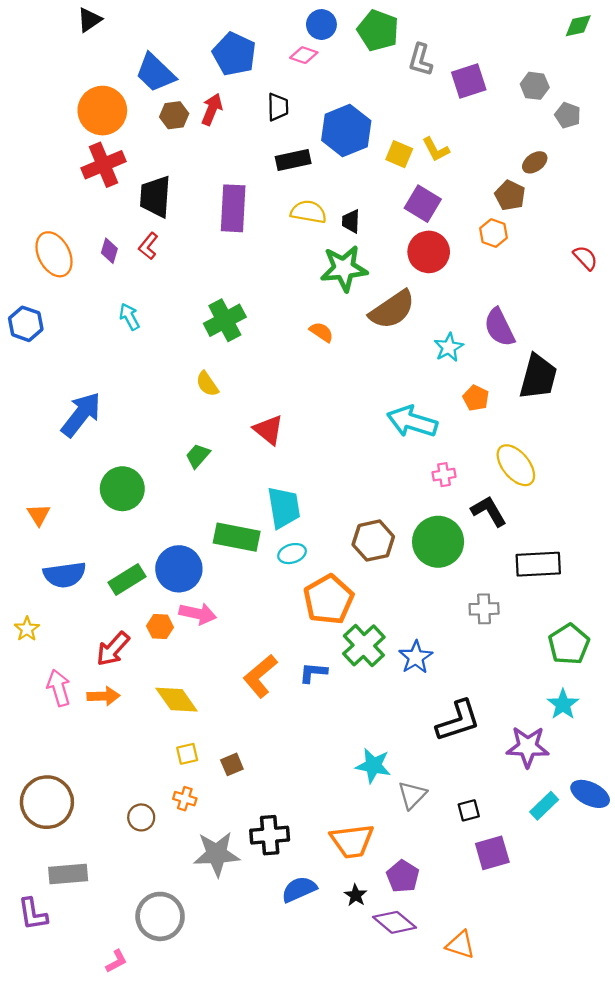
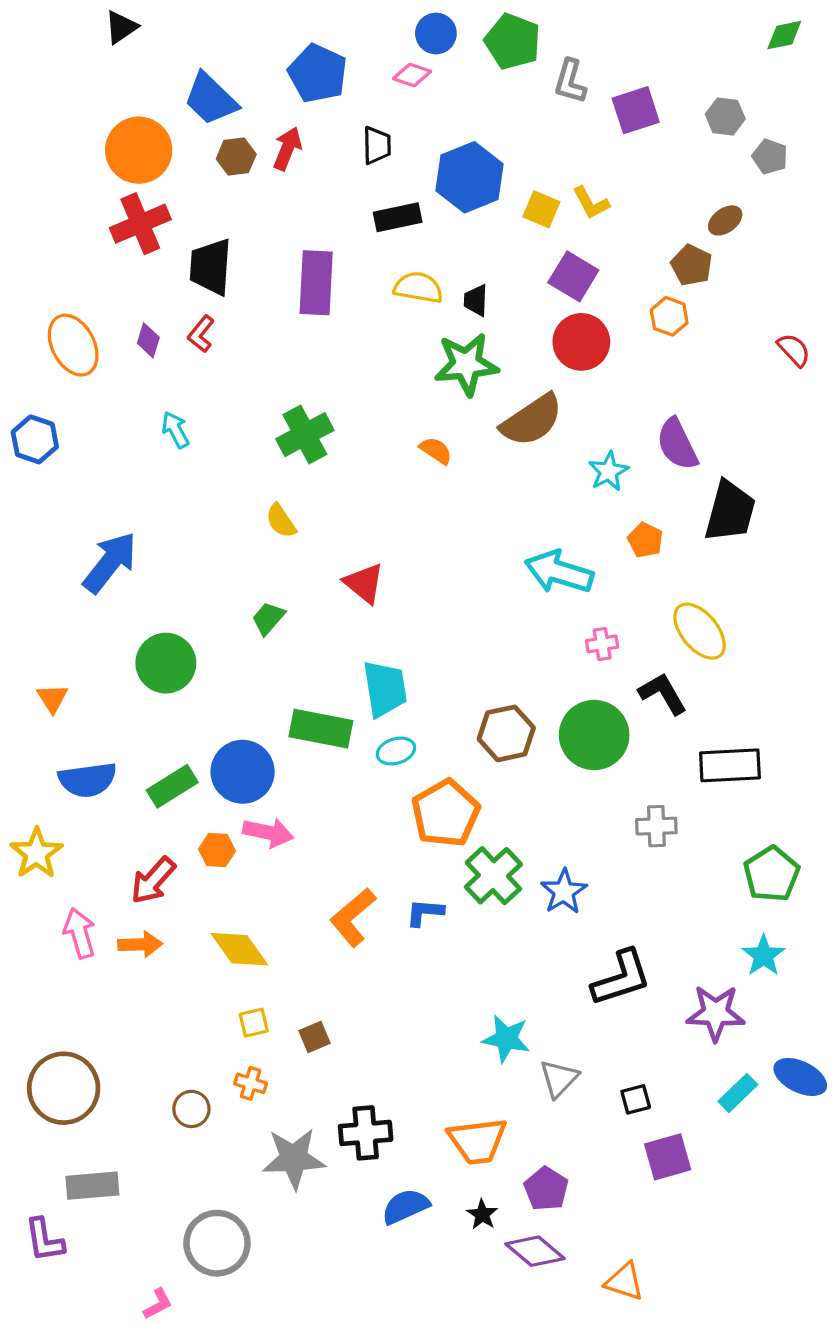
yellow star: (27, 629) -> (36, 853), size x1.5

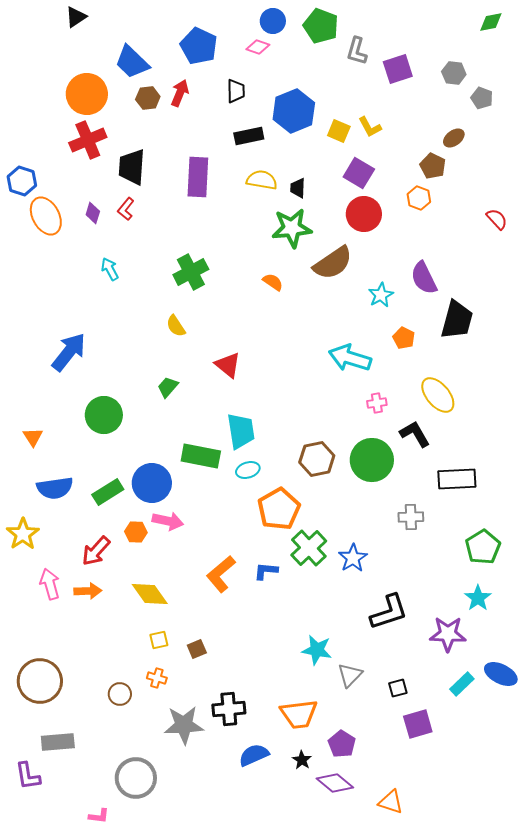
blue hexagon: (35, 439) -> (22, 181), moved
pink L-shape: (158, 1304) -> (99, 816), turned 35

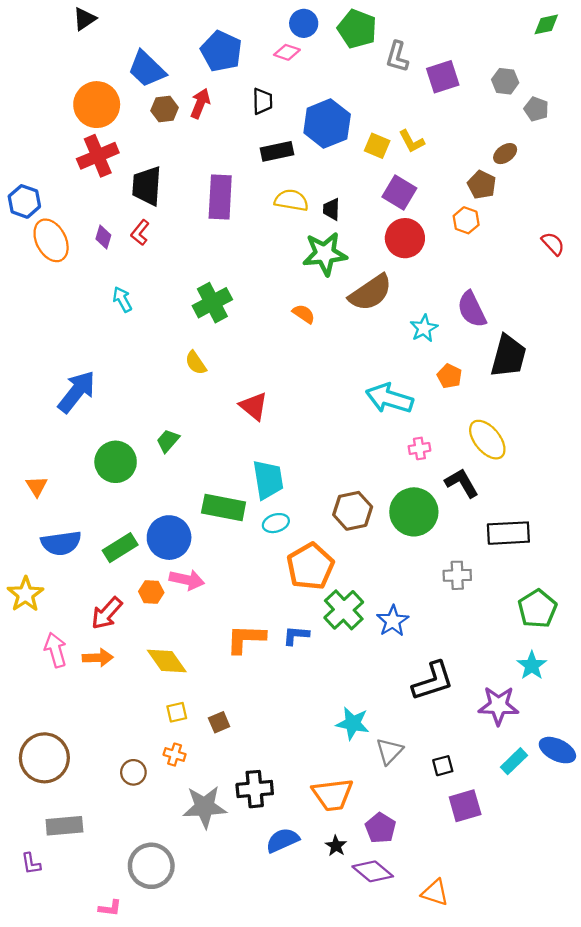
green trapezoid: (168, 387) -> (168, 441), moved
orange L-shape: (221, 574) -> (246, 639), turned 42
purple L-shape: (28, 776) -> (31, 864), size x0.7

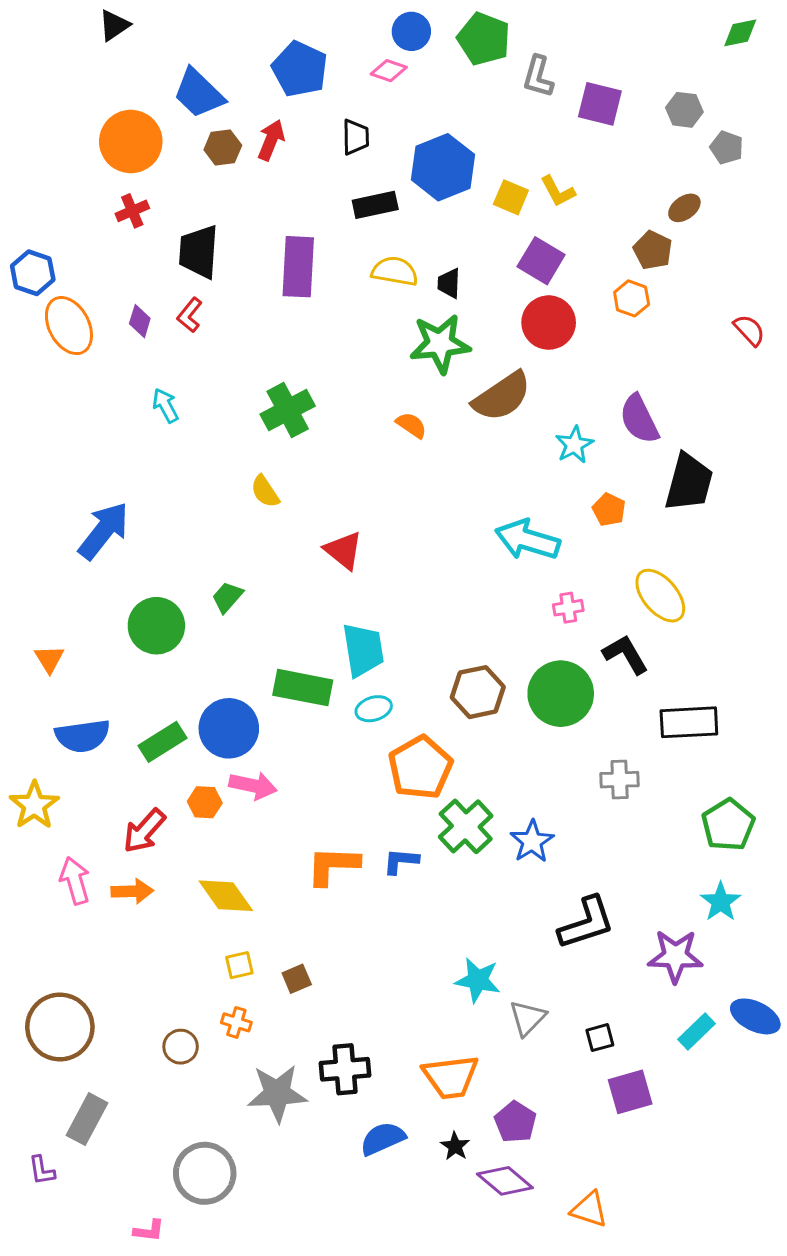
purple square: (443, 77) -> (600, 104), turned 32
red cross: (98, 156) -> (132, 211), size x0.6
gray rectangle: (64, 826) -> (87, 1119), turned -57

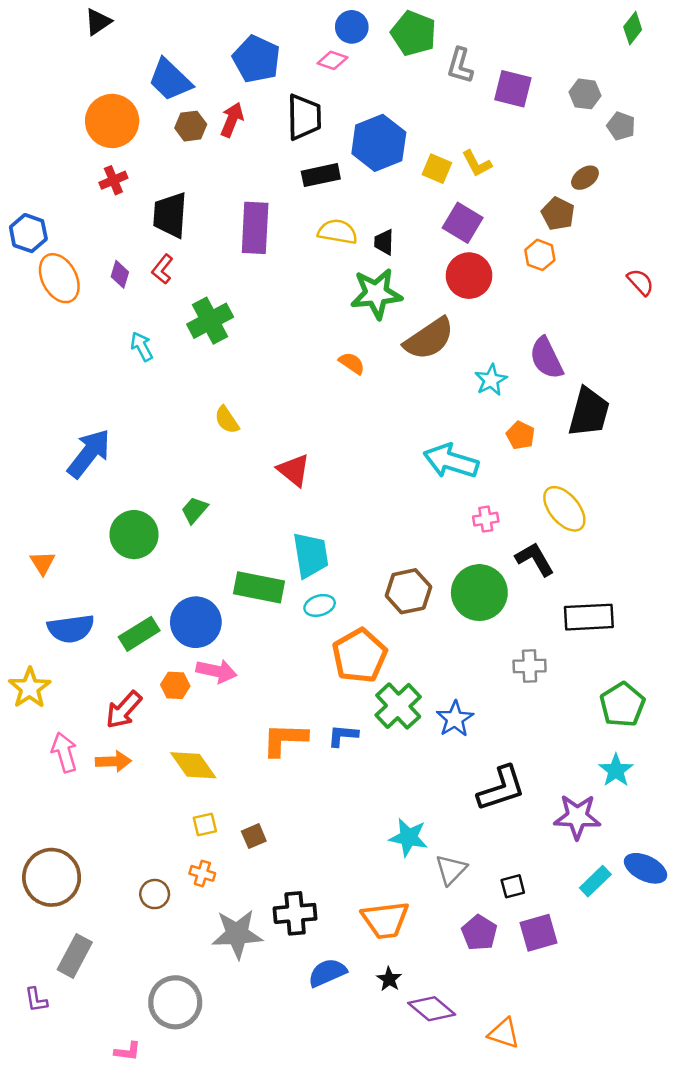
green diamond: (740, 33) -> (633, 28), turned -40
black trapezoid: (356, 137) -> (304, 117), size x1.5
green cross: (288, 410) -> (210, 321), moved
purple pentagon: (515, 1122) -> (479, 933), moved

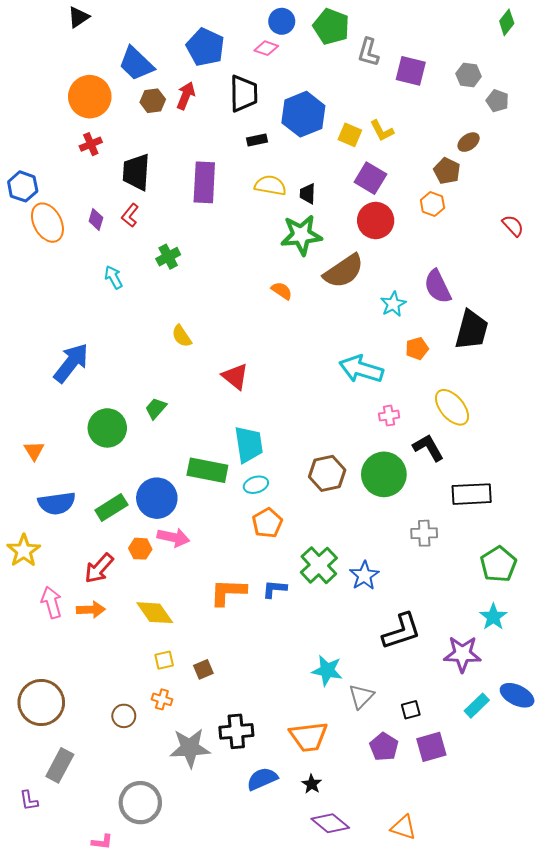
black rectangle: (321, 175) -> (257, 140), size x0.7
green cross: (210, 321) -> (168, 257), size x0.7
orange pentagon: (521, 435) -> (417, 348), turned 30
orange pentagon: (359, 656) -> (267, 523), moved, size x0.7
purple diamond: (432, 1009) -> (330, 823), moved

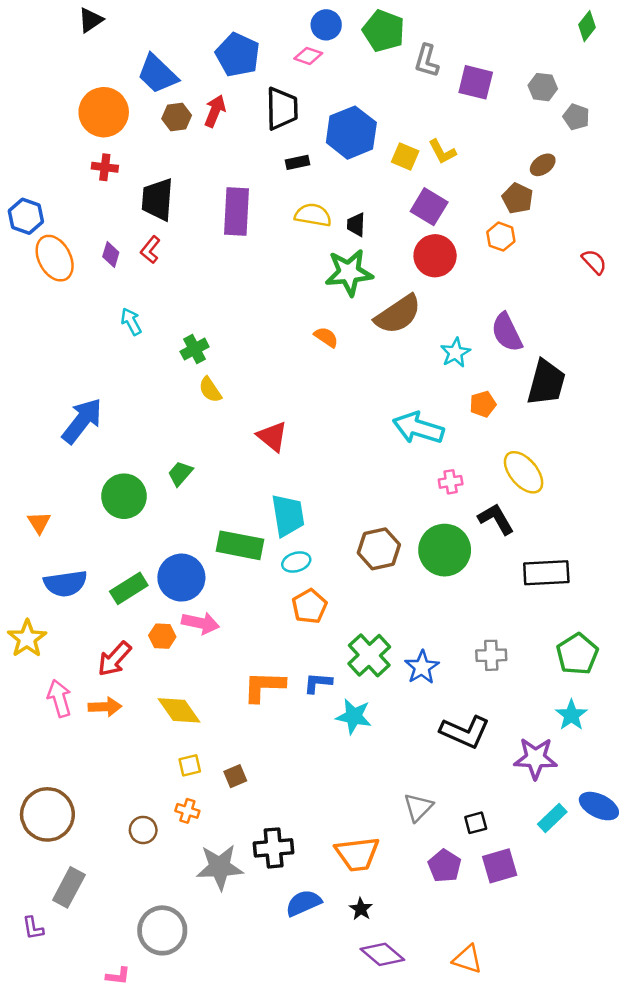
red cross: (91, 144) -> (105, 167), turned 30
green cross: (168, 257) -> (195, 349), moved
gray cross: (424, 533) -> (491, 655), moved
black L-shape: (401, 631) -> (465, 732), turned 42
cyan star: (327, 670) -> (354, 716), moved

